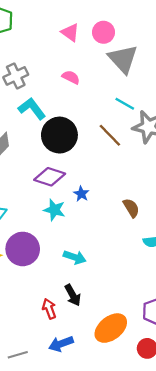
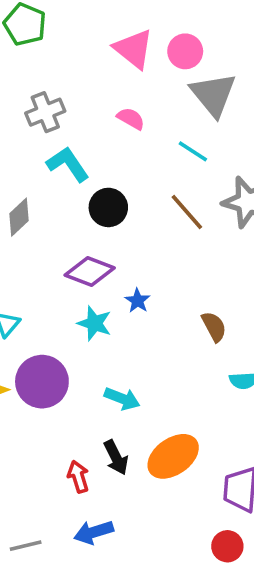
pink triangle: (70, 32) -> (133, 49), size x1.4
cyan line: (125, 104) -> (193, 151), moved
black circle: (59, 135) -> (108, 207), size x0.7
orange ellipse: (111, 328) -> (173, 456), moved

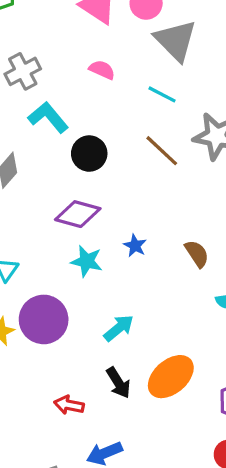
blue star: (138, 301) -> (135, 246), moved
cyan arrow: (122, 399) -> (119, 328), turned -56
red arrow: (78, 477) -> (69, 405), moved, turned -56

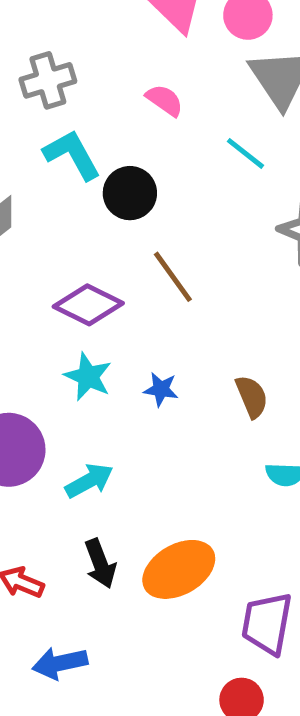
brown line: (162, 151) -> (173, 277), moved
black circle: (89, 154) -> (130, 193), moved
blue star: (135, 246) -> (161, 389), moved, turned -30
cyan arrow: (119, 328) -> (89, 481), moved

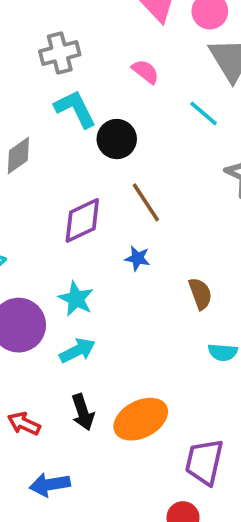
purple diamond: (88, 305) -> (82, 220), turned -54
cyan star: (88, 377) -> (76, 299), moved
blue star: (161, 389) -> (137, 258), moved

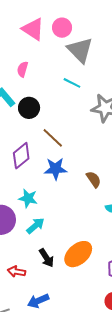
pink semicircle: (145, 71) -> (23, 69), moved, turned -98
blue star: (137, 258) -> (56, 169), size x1.6

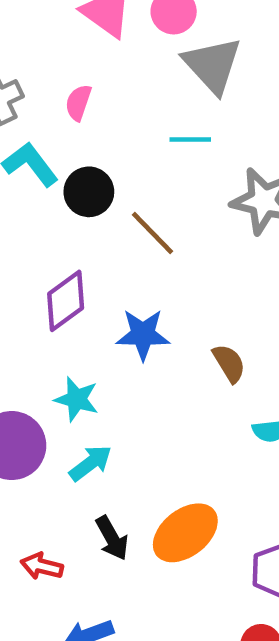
cyan line: (72, 83) -> (190, 139), turned -30
brown line: (53, 138) -> (153, 233), moved

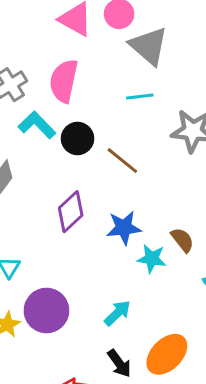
pink semicircle: (78, 103) -> (64, 81), size x1.8
cyan star: (76, 399) -> (152, 259), moved
cyan arrow: (91, 463) -> (117, 313), moved

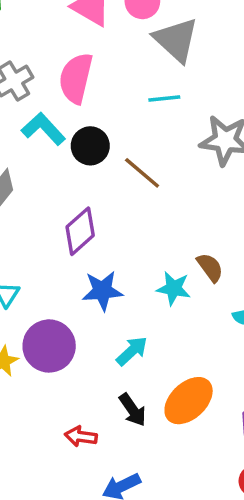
blue star: (124, 228) -> (102, 291), moved

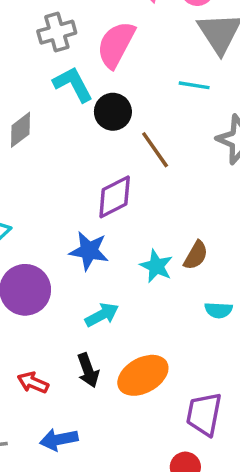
purple diamond: (80, 231) -> (115, 197), moved
brown semicircle: (210, 267) -> (196, 255), turned 52

